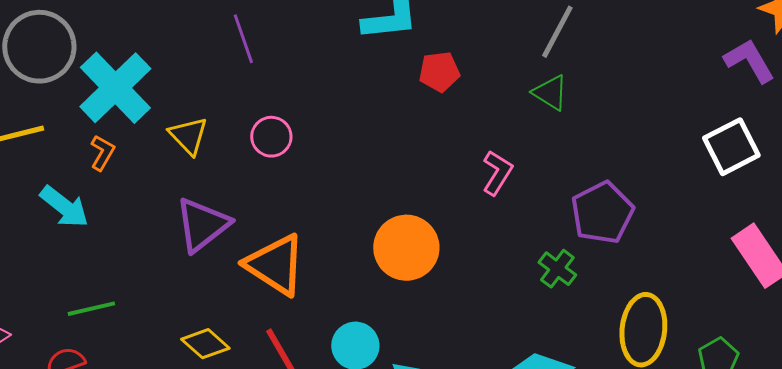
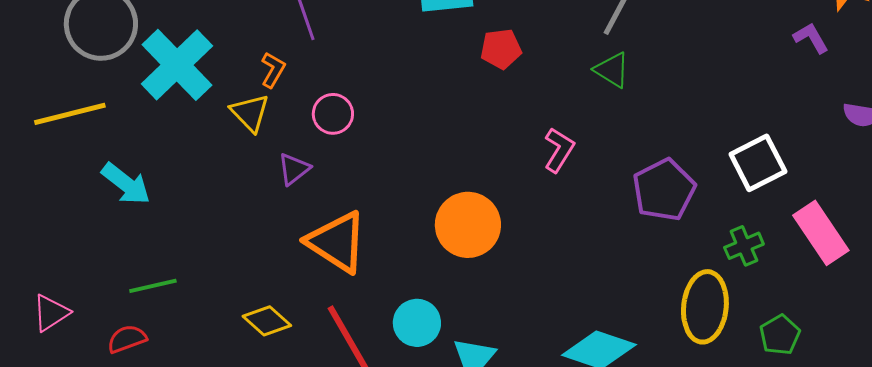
purple L-shape: (749, 61) -> (811, 38), size x0.7
white square: (731, 147) -> (758, 163), moved
orange L-shape: (102, 153) -> (273, 70), moved
purple triangle: (202, 225) -> (294, 169), moved, size x0.6
green cross: (557, 269) -> (744, 246), moved, turned 30

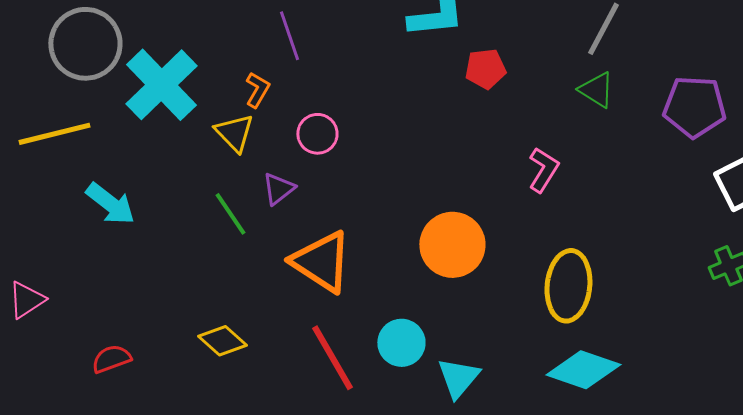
purple pentagon: (664, 190) -> (694, 107), moved, turned 30
green line: (153, 286) -> (230, 214), moved, turned 69
yellow ellipse: (705, 307) -> (568, 286), moved
pink triangle: (51, 313) -> (26, 300), moved
yellow diamond: (267, 321) -> (222, 341), moved

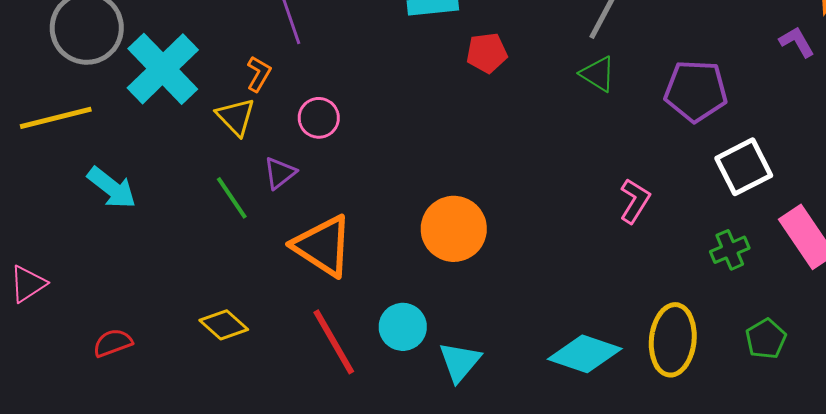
pink L-shape: (543, 170) -> (635, 201), moved
yellow ellipse: (568, 286) -> (673, 340), moved

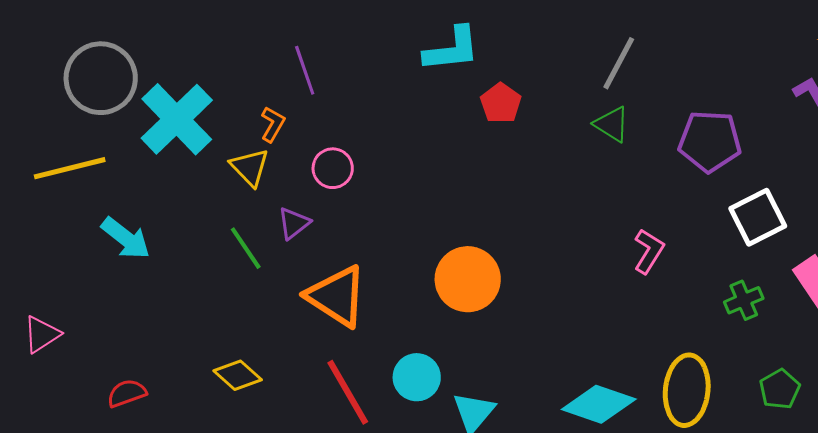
red pentagon: (487, 53) -> (501, 103), turned -30

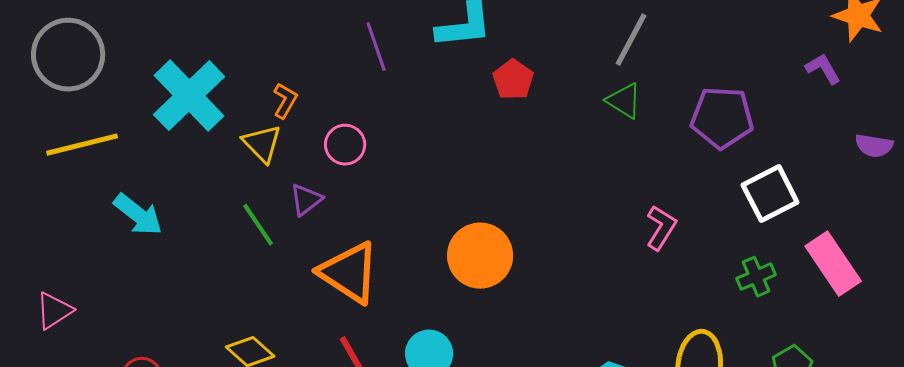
purple line: (305, 70) -> (376, 47), moved
gray circle: (101, 78) -> (68, 55), moved

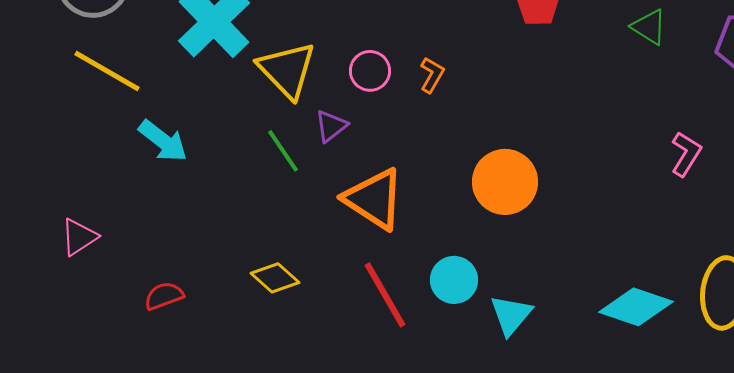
orange L-shape: (285, 101) -> (432, 75), moved
yellow triangle: (262, 144) -> (287, 70), size x1.5
yellow line: (82, 145) -> (107, 71), turned 44

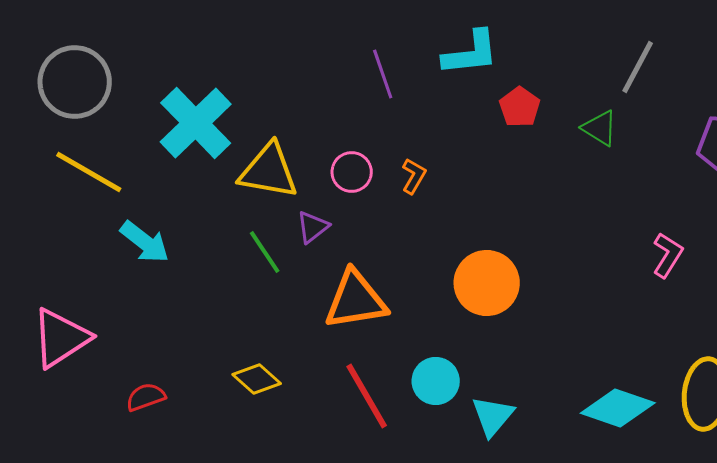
green triangle: (649, 27) -> (600, 128), moved
yellow triangle: (287, 70) -> (269, 171), turned -36
orange triangle: (374, 199) -> (356, 300), turned -42
pink triangle: (79, 237) -> (61, 338), size x1.6

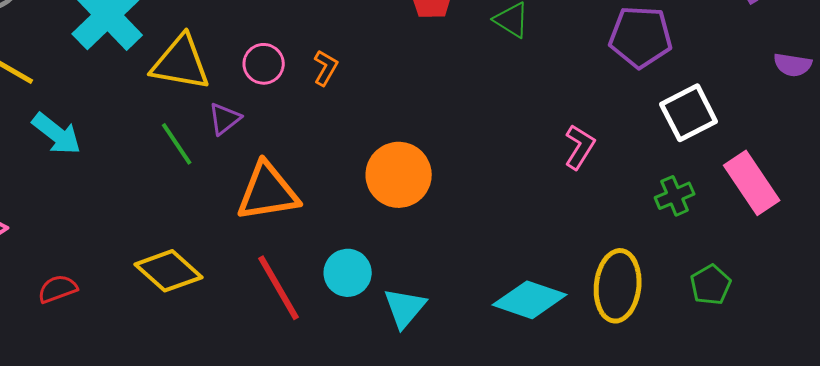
yellow diamond: (257, 379) -> (169, 271), size x1.4

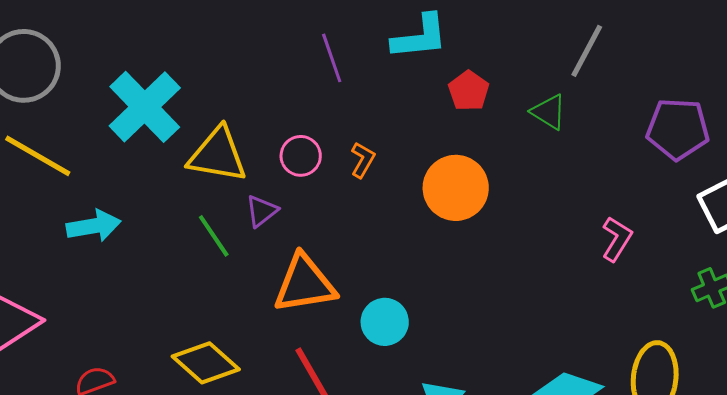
cyan arrow: (57, 134) -> (94, 226), turned -48
orange circle: (399, 175) -> (456, 188), moved
cyan circle: (348, 273) -> (385, 322), moved

